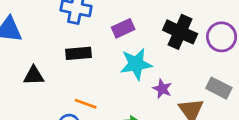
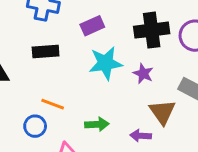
black cross: (180, 32) -> (152, 30), turned -32
purple star: (162, 89) -> (143, 74), moved

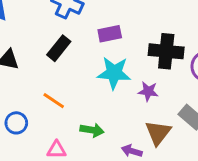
black rectangle: (46, 52) -> (59, 48), turned -60
purple star: (143, 74) -> (148, 91), turned -30
blue circle: (35, 126) -> (16, 123), moved

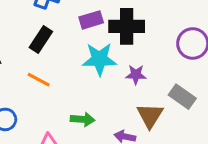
black cross: (166, 51) -> (127, 26), moved
orange line: (54, 101) -> (39, 80), moved

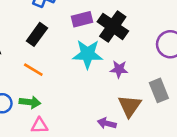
black cross: (127, 26) -> (113, 26), turned 32
gray rectangle: (182, 97) -> (159, 90), turned 30
green arrow: (83, 119) -> (30, 102), moved

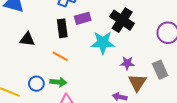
purple rectangle: (82, 19) -> (83, 18), moved
black rectangle: (37, 34) -> (62, 28), turned -42
purple star: (119, 69) -> (127, 63), moved

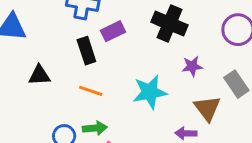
cyan star: (103, 43) -> (150, 92), moved
purple star: (127, 63) -> (192, 66), moved

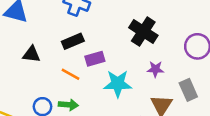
purple rectangle: (113, 31) -> (95, 59), moved
black rectangle: (86, 51) -> (73, 41), turned 75

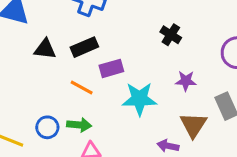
black cross: (143, 32) -> (171, 35), size x0.6
black triangle: (31, 54) -> (45, 49), moved

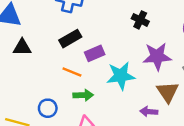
black triangle: (45, 49) -> (22, 47), moved
purple star: (186, 81) -> (157, 56), size x1.6
green arrow: (79, 125) -> (83, 95), moved

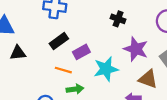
purple star: (157, 56) -> (136, 49), turned 30
brown triangle: (168, 92) -> (148, 79), turned -30

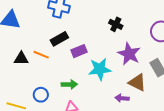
black triangle: (18, 53) -> (21, 59), moved
orange line: (63, 70) -> (41, 55), moved

